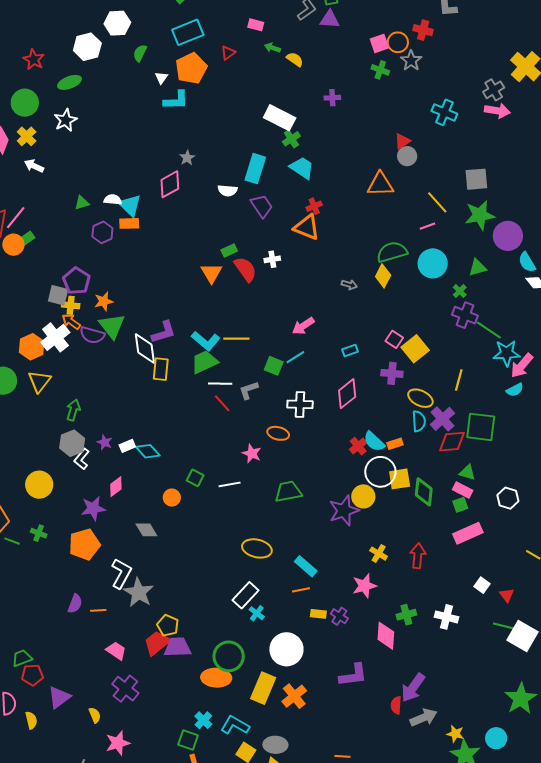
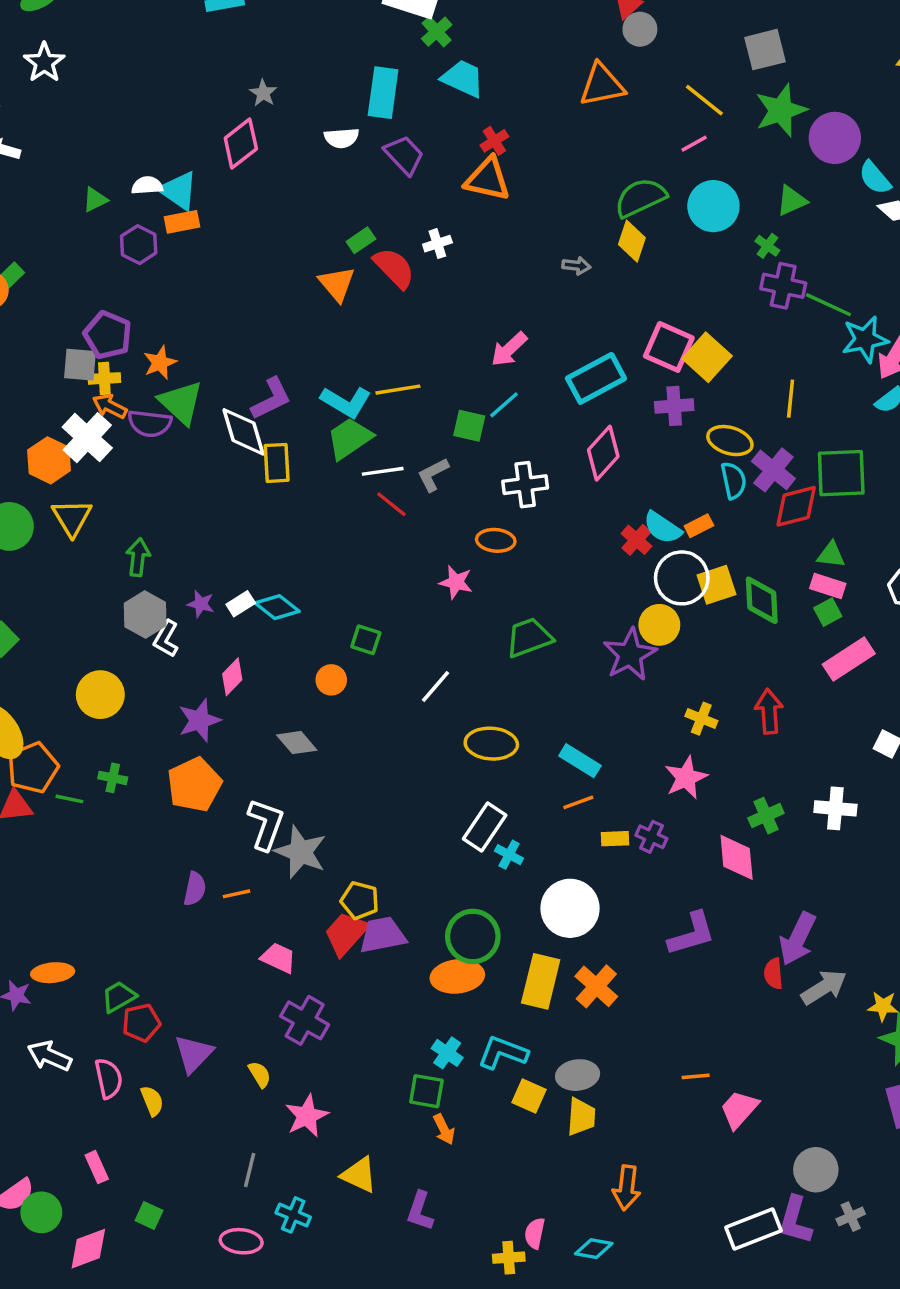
pink square: (394, 339) -> (669, 347), size x1.6
cyan rectangle: (350, 351) -> (596, 378), size x2.0
white line: (230, 484) -> (435, 686), moved, turned -30

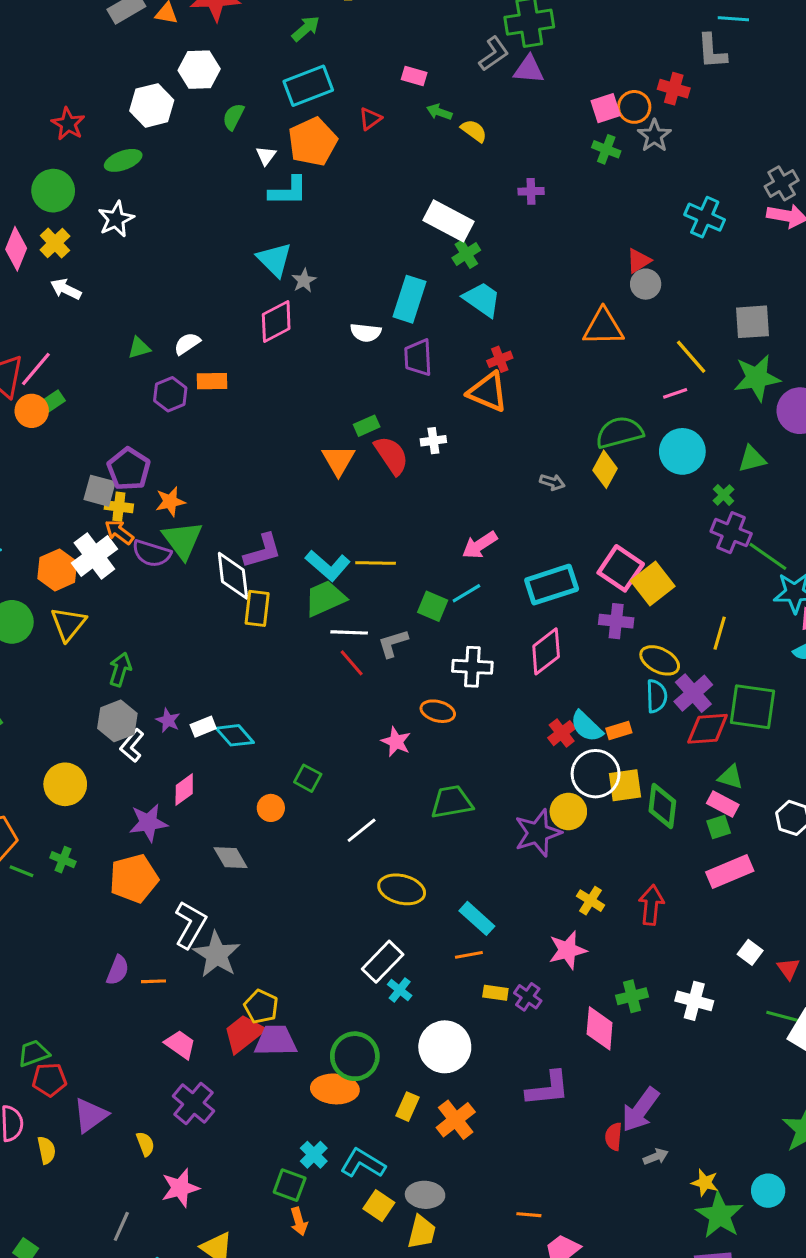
purple trapezoid: (404, 155) -> (418, 358), turned -150
white semicircle: (147, 186) -> (187, 344), turned -40
cyan triangle: (178, 191) -> (274, 260), moved
yellow rectangle: (541, 981) -> (407, 1107), size x0.6
gray arrow: (824, 987) -> (656, 1157), size x0.6

